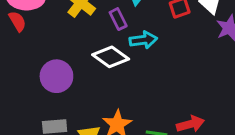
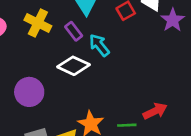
cyan arrow: (143, 40) -> (99, 45), turned -110

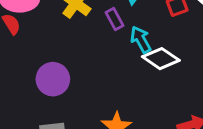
white diamond: (73, 66) -> (161, 59), moved

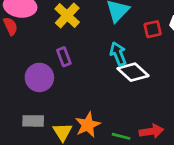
purple rectangle: (115, 19) -> (64, 57), moved

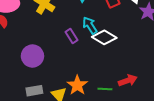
purple rectangle: (64, 57) -> (71, 36), moved

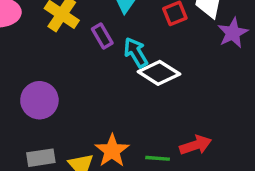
purple rectangle: (71, 36) -> (102, 36), moved

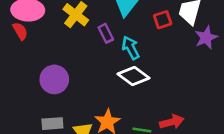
white diamond: (159, 73) -> (133, 76), moved

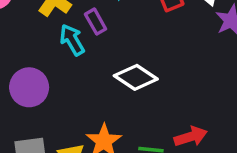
cyan arrow: (131, 48) -> (72, 40), moved

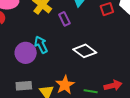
cyan arrow: (72, 40) -> (41, 45), moved

